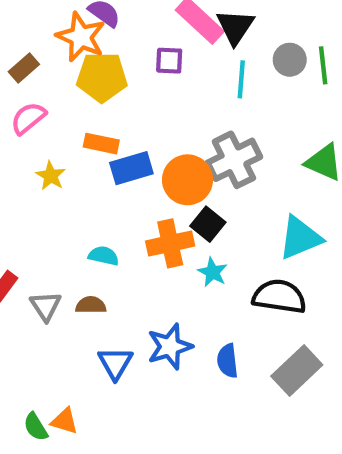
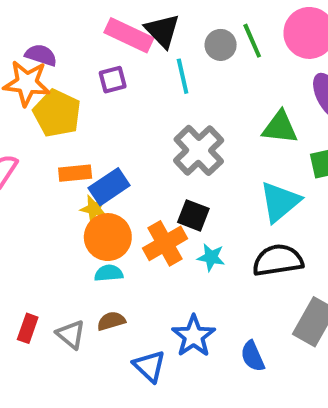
yellow pentagon: (102, 77) -> (57, 113), turned -30
yellow star: (51, 176) -> (94, 209), moved
orange circle: (188, 180) -> (108, 237), moved
blue semicircle: (228, 361) -> (253, 356), moved

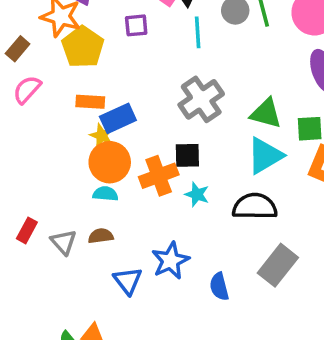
green triangle: (280, 127) -> (266, 113), moved
black square: (193, 215) -> (187, 155), turned -32

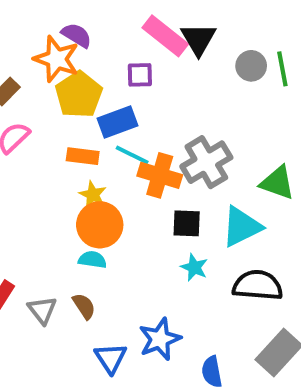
cyan line: (198, 32) -> (132, 155), moved, turned -64
blue rectangle: (118, 118) -> (118, 122), moved
cyan triangle: (265, 156) -> (242, 227), moved
orange cross: (159, 176) -> (160, 175), moved, turned 33
brown semicircle: (101, 236) -> (84, 306), turned 60

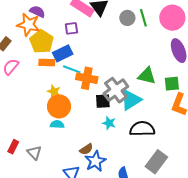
orange rectangle: (83, 156) -> (47, 62), moved
gray cross: (206, 162) -> (116, 90), moved
brown semicircle: (84, 306) -> (86, 149), moved, turned 96

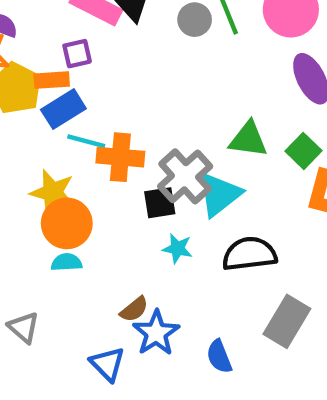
orange rectangle: (47, 62) -> (52, 80), moved
green square: (172, 84) -> (304, 151), turned -35
yellow star: (54, 91) -> (53, 192), size x1.5

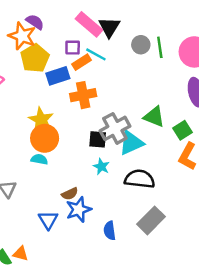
orange rectangle: (52, 80) -> (82, 62), moved, turned -42
cyan line: (86, 141) -> (96, 54), moved
orange cross: (120, 157) -> (83, 95), moved, turned -30

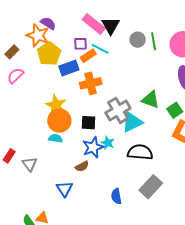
black square: (98, 139) -> (89, 123), moved
blue star: (79, 209) -> (93, 147), moved

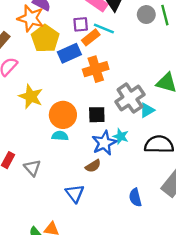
yellow star: (56, 105) -> (31, 97), moved
cyan triangle: (132, 122) -> (147, 110), size x0.6

